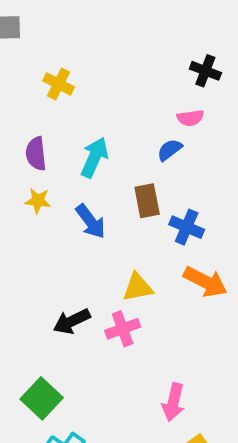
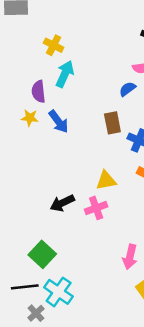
cyan arrow: (94, 157) -> (65, 74), moved
yellow star: (38, 201) -> (30, 118), moved
blue arrow: (91, 221) -> (59, 122), moved

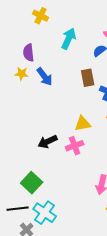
cyan arrow: (65, 74) -> (69, 39), moved

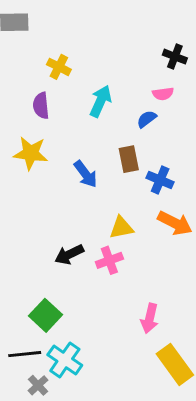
purple semicircle: (29, 53) -> (41, 106), moved
yellow star: (22, 74) -> (31, 153), size x1.6
blue arrow: (45, 77) -> (86, 174), moved

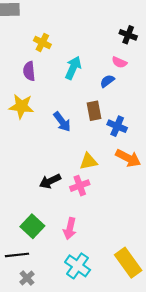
pink semicircle: (163, 94) -> (119, 62), turned 32
pink arrow: (150, 318) -> (70, 228), moved
cyan cross: (65, 360) -> (78, 266), moved

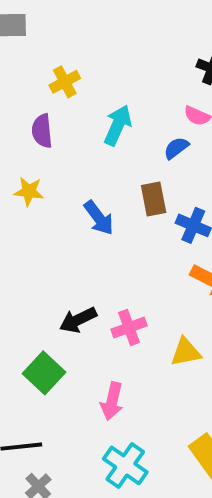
yellow cross: (42, 43) -> (65, 82), turned 35
yellow star: (21, 106) -> (29, 191), size x0.7
yellow triangle: (89, 161) -> (186, 352), moved
green square: (32, 226) -> (44, 373), moved

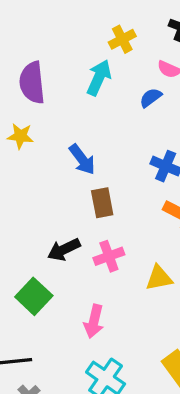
yellow cross: (65, 82) -> (122, 39), moved
purple semicircle: (42, 131) -> (32, 83), size x1.4
brown rectangle: (154, 199) -> (102, 203), moved

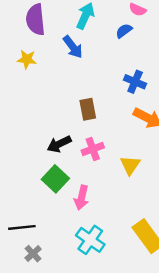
blue arrow: (82, 159) -> (73, 47), moved
yellow triangle: (159, 278) -> (130, 165), turned -45
green square: (34, 296) -> (55, 179), moved

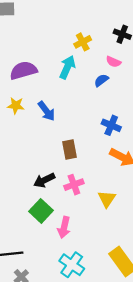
purple semicircle: (35, 20) -> (23, 70), turned 80
blue arrow: (73, 47) -> (46, 111), moved

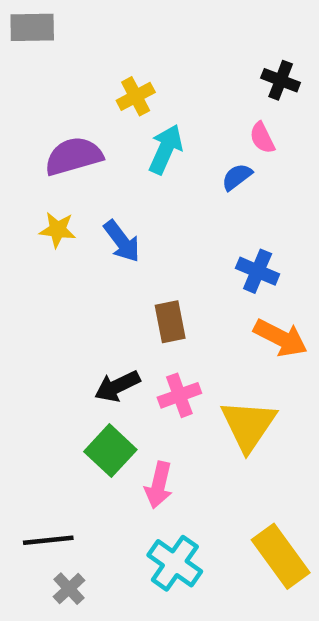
yellow cross: (83, 42) -> (136, 96), moved
pink semicircle: (113, 62) -> (262, 138), turned 40
yellow triangle: (107, 199) -> (248, 425), size x1.5

